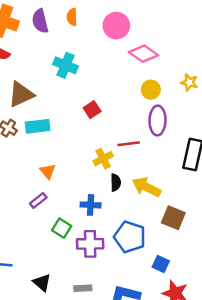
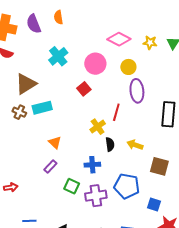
pink circle: (116, 26) -> (95, 64), moved
cyan cross: (66, 65) -> (58, 56), turned 36
yellow star: (189, 82) -> (150, 43), moved
red line: (129, 144) -> (116, 112), turned -60
yellow arrow: (146, 187) -> (135, 145), size x0.7

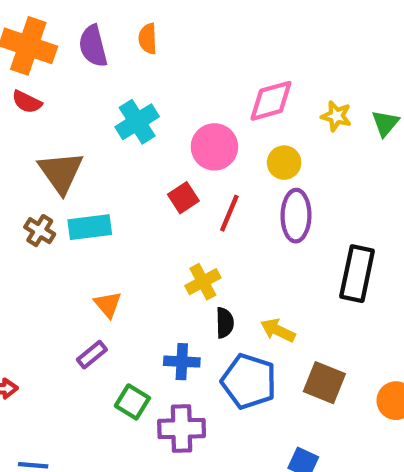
pink diamond: (119, 39) -> (271, 101), turned -50
brown triangle: (26, 84) -> (61, 172), turned -40
red line: (116, 112) -> (229, 213), moved
blue pentagon: (127, 186) -> (249, 381), moved

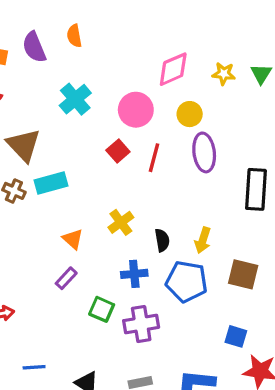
yellow cross: (203, 282) -> (121, 222), moved
yellow arrow: (278, 330) -> (203, 240), turned -90

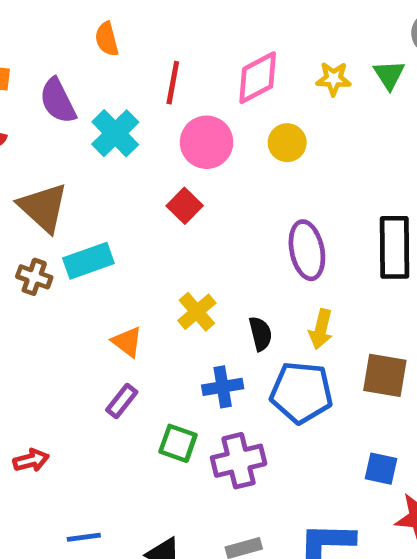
purple semicircle: (34, 47) -> (58, 101), moved
purple ellipse: (204, 152) -> (307, 250), moved
red line: (154, 158) -> (173, 83), moved

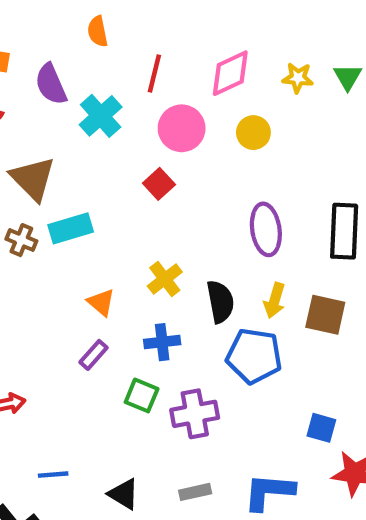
black semicircle: (260, 334) -> (220, 302), size x1.4
brown square: (385, 375) -> (325, 315), moved
blue cross: (223, 387) -> (162, 342), moved

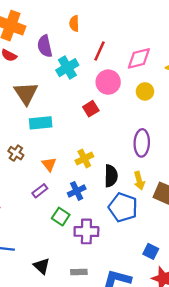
brown cross: (21, 240) -> (16, 153), moved
yellow arrow: (275, 300) -> (139, 181), turned -42
blue cross: (162, 342) -> (77, 191), turned -30

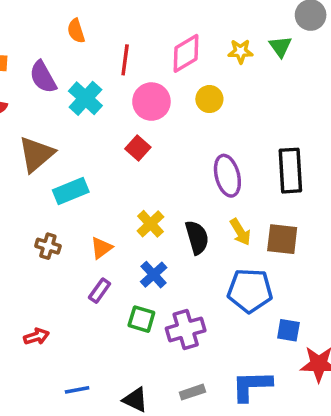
brown triangle: (26, 93) -> (36, 154), turned 40
orange triangle: (49, 164) -> (101, 248), turned 49
blue pentagon: (123, 207) -> (250, 291), moved

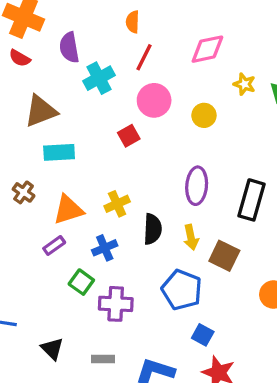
orange semicircle: (76, 31) -> (133, 22), moved
pink diamond: (186, 53) -> (207, 49), moved
orange triangle: (101, 248) -> (68, 210), size x1.5

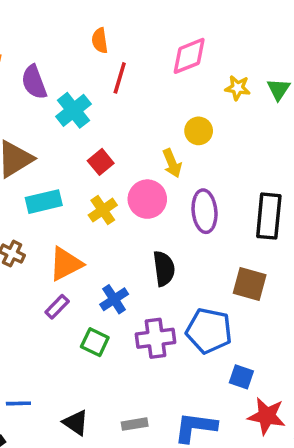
pink circle: (154, 100) -> (147, 199), moved
red square: (129, 136) -> (101, 162), moved
yellow cross: (117, 204) -> (103, 210), moved
yellow arrow: (191, 237) -> (172, 163), moved
purple cross: (116, 304) -> (155, 338), moved

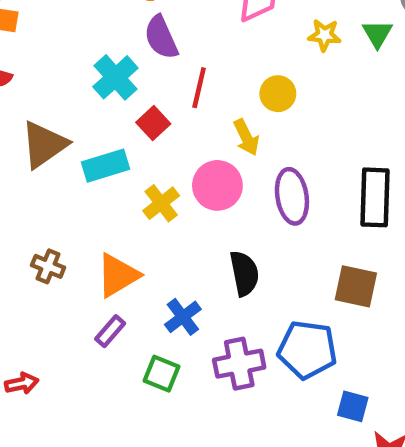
red line: (120, 78) -> (199, 88), moved
purple semicircle: (34, 82) -> (161, 37), moved
red square: (101, 162) -> (153, 123), moved
cyan rectangle: (44, 202) -> (105, 166), moved

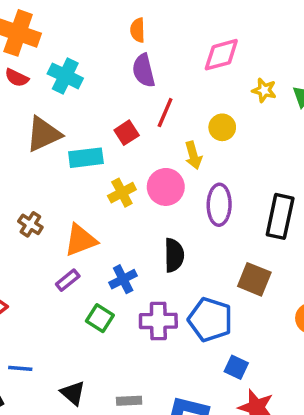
cyan cross: (115, 77) -> (65, 76), moved, turned -32

